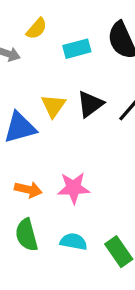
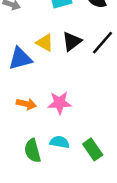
yellow triangle: (53, 106) -> (45, 43), turned -36
green semicircle: (27, 235) -> (33, 151), moved

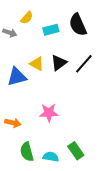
orange arrow: (26, 104) -> (13, 123), moved
cyan semicircle: (60, 142) -> (51, 157), moved

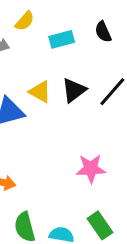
black semicircle: (78, 25) -> (103, 32), size x0.6
pink star: (49, 113) -> (91, 169), moved

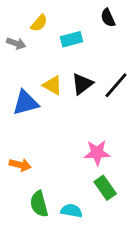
black semicircle: (103, 32) -> (108, 18), moved
green rectangle: (100, 225) -> (105, 188), moved

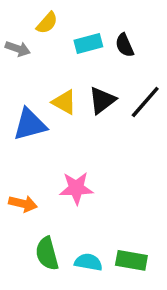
black semicircle: (108, 18) -> (125, 45), moved
pink star: (97, 153) -> (76, 188), moved
green rectangle: (105, 188) -> (131, 260), moved, turned -45

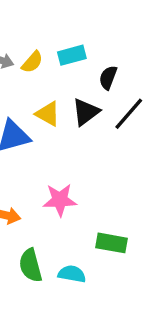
yellow semicircle: (47, 23) -> (32, 62), moved
black semicircle: (125, 45) -> (108, 78), moved, turned 45
green rectangle: (131, 260) -> (112, 243), moved

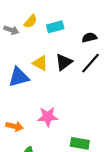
yellow semicircle: (32, 62) -> (31, 21), moved
black semicircle: (108, 78) -> (89, 37), moved, turned 56

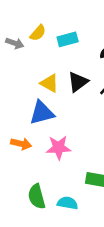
blue triangle: (19, 77) -> (42, 113), moved
orange arrow: (15, 126) -> (21, 144), moved

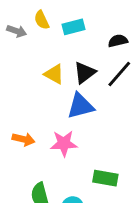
yellow semicircle: (38, 33) -> (42, 20), turned 114
blue triangle: (42, 113) -> (80, 106), moved

